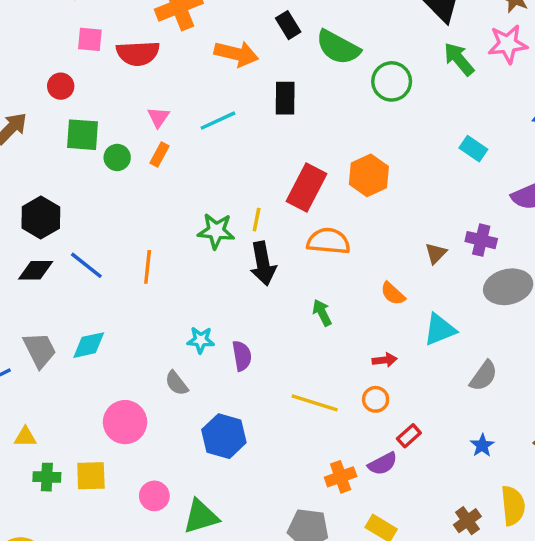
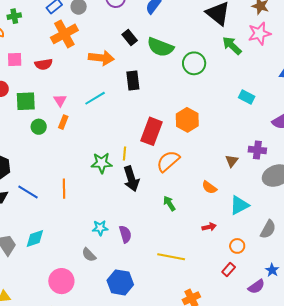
red semicircle: (138, 53) -> (44, 64), size x0.7
green square: (83, 135) -> (26, 101), moved
orange semicircle: (328, 241) -> (168, 161), turned -40
orange circle: (376, 399) -> (237, 246), moved
purple semicircle: (383, 464) -> (256, 287), moved

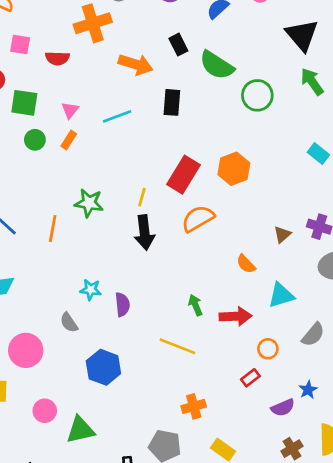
green star: (102, 163) -> (89, 203), moved
green arrow: (169, 203) -> (195, 305), moved
red arrow: (209, 227) -> (236, 316), size x1.6

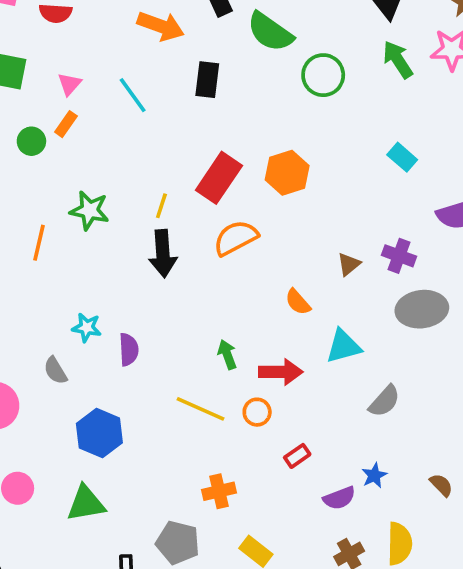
cyan line: (117, 116) -> (133, 95), turned 72
green circle: (35, 140) -> (31, 141), moved
orange circle: (268, 349) -> (257, 412), moved
green triangle: (80, 430) -> (86, 503), moved

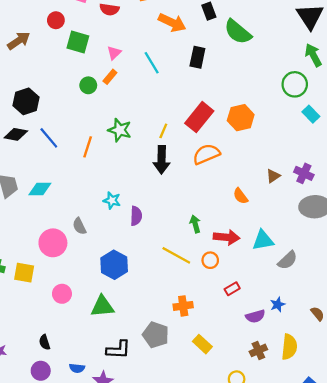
green circle: (323, 75) -> (295, 84), moved
cyan triangle: (343, 346) -> (263, 240), moved
gray semicircle: (55, 371) -> (79, 226), moved

